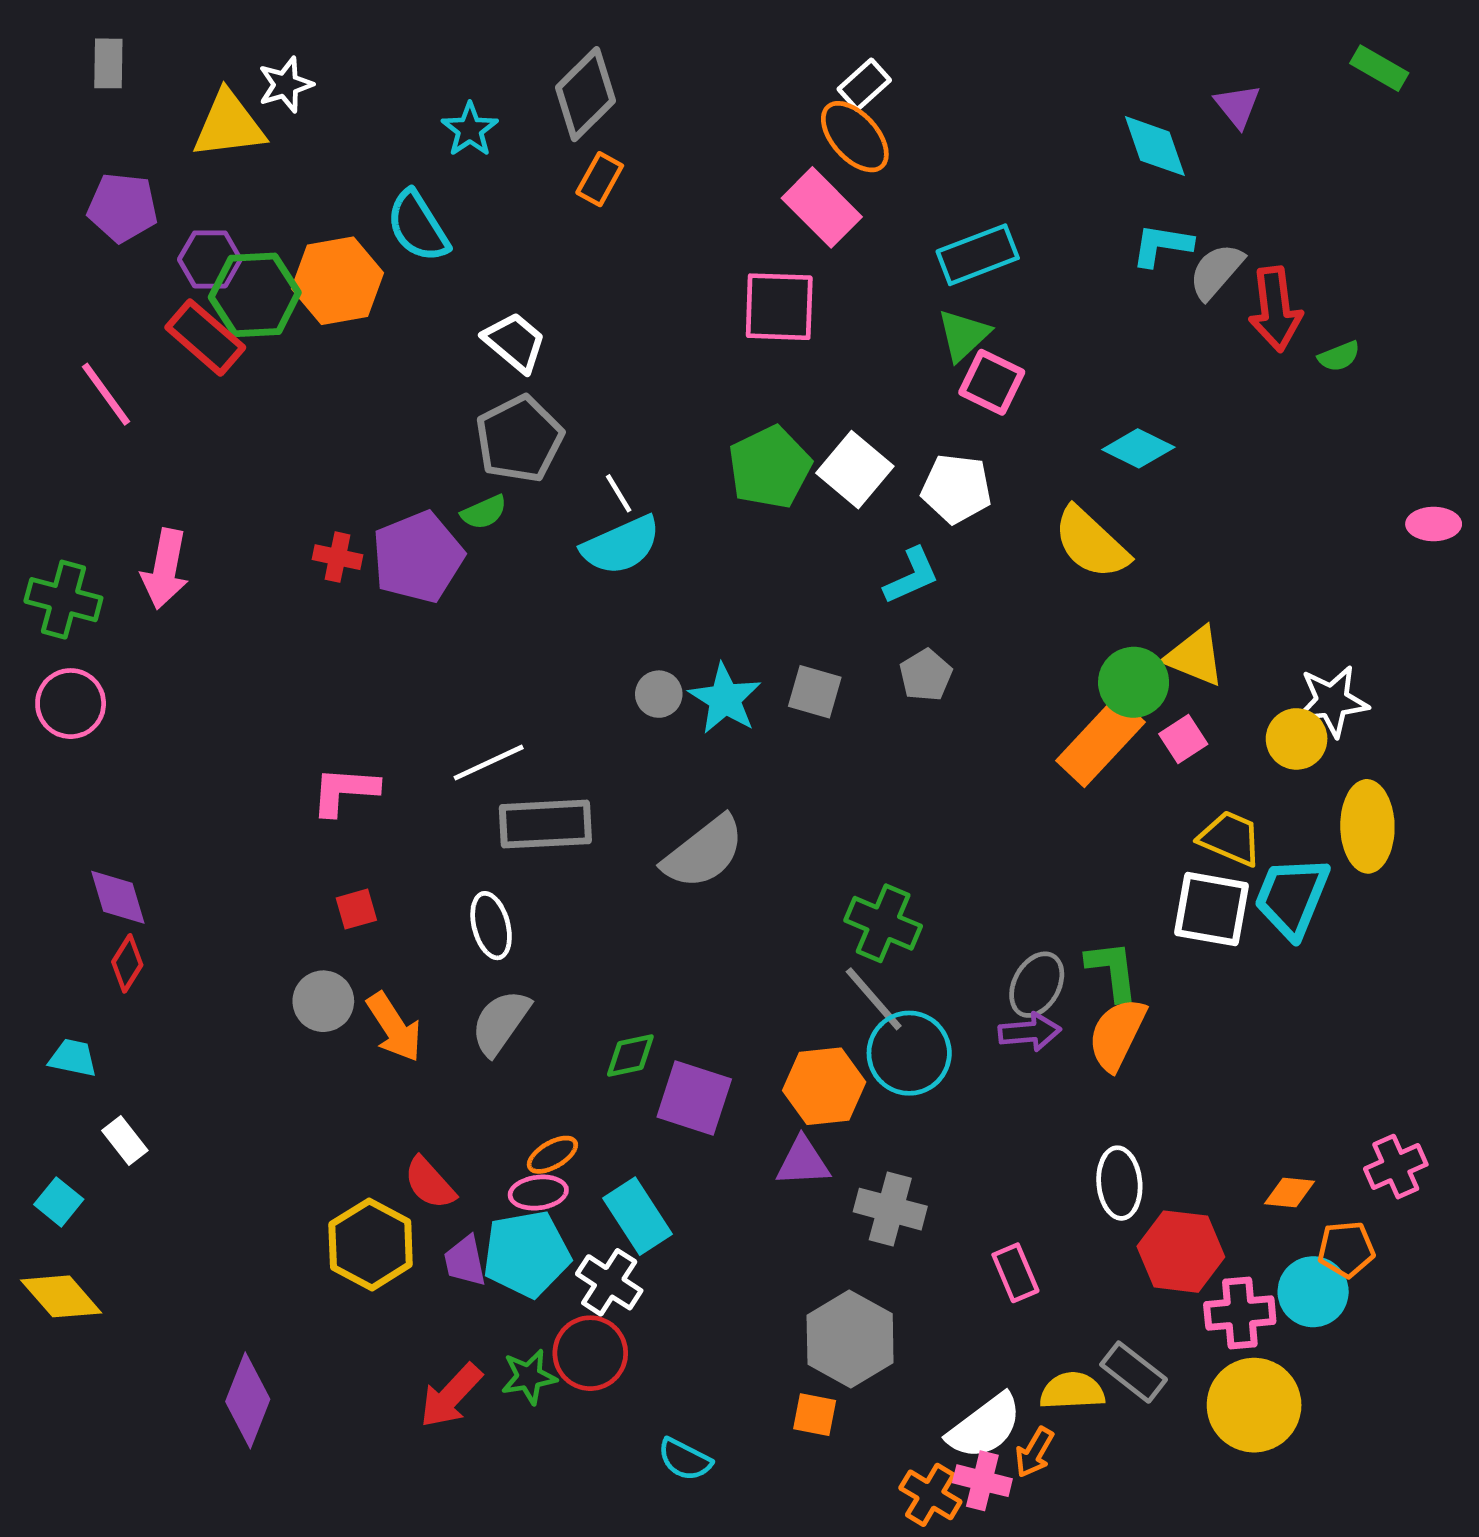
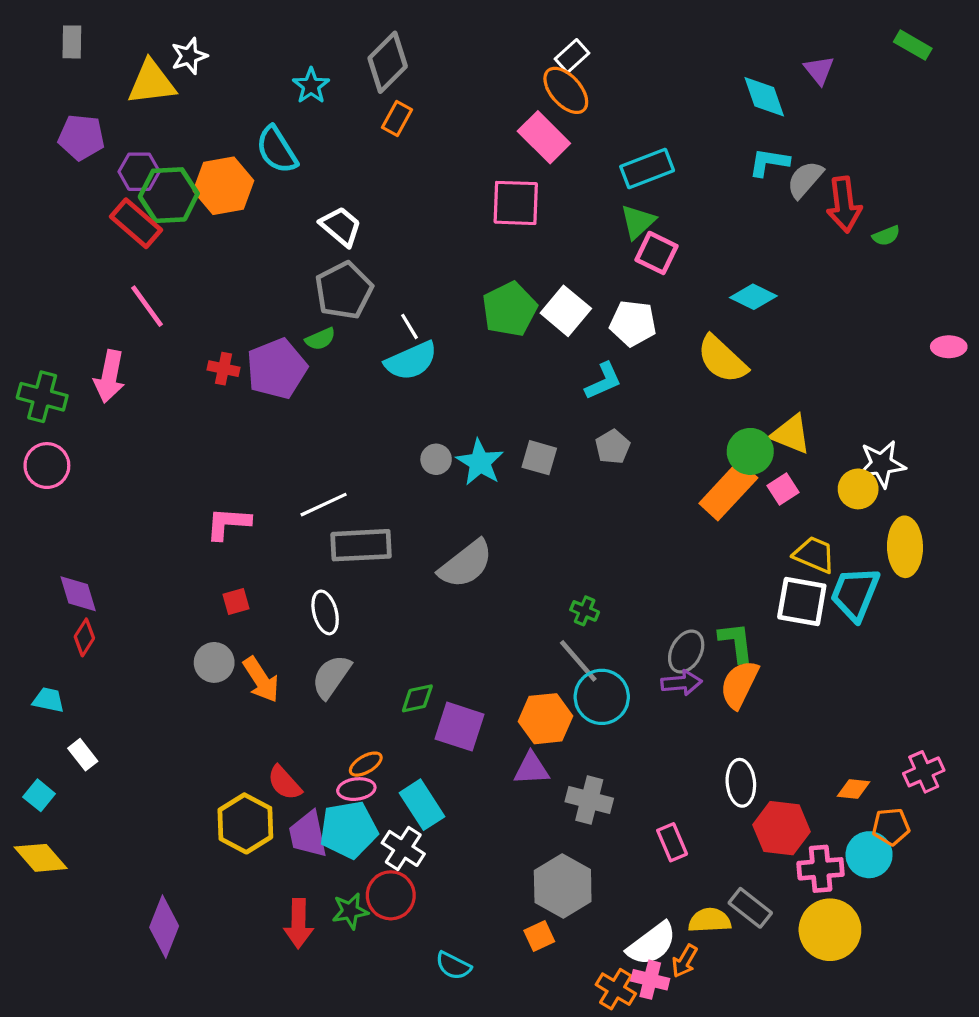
pink line: (106, 394) -> (147, 306), moved
green cross: (883, 923) -> (585, 611), size x0.6
purple trapezoid: (465, 1261) -> (308, 834), size x1.4
red arrow: (451, 1396) -> (299, 923), turned -42
orange square: (815, 1415) -> (539, 936), turned -36

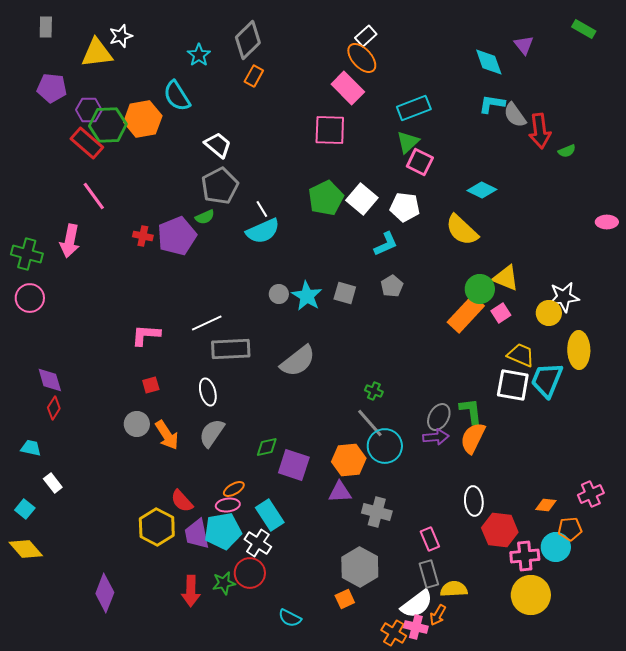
gray semicircle: (805, 179) -> (515, 115), turned -76
gray rectangle: (750, 908) -> (429, 574), moved, turned 36

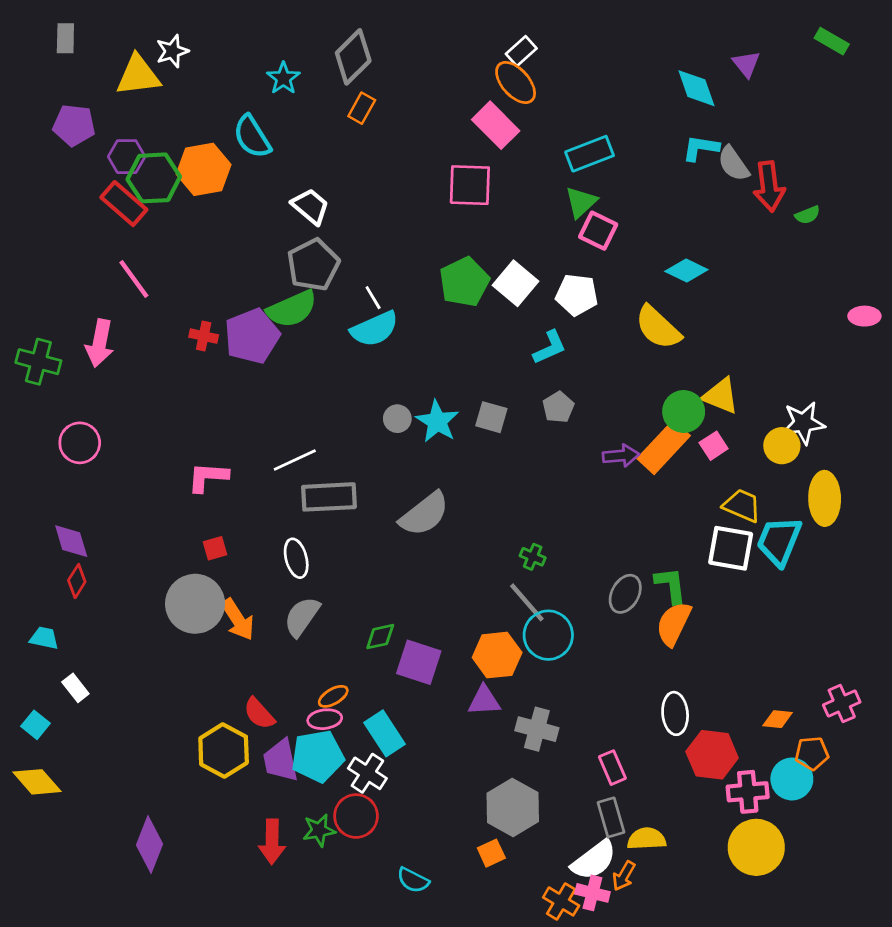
green semicircle: (205, 217) -> (292, 309), size x1.8
pink circle: (30, 298) -> (80, 443), moved
gray circle: (137, 424) -> (195, 604), size x1.6
purple arrow: (436, 437) -> (621, 456), moved

